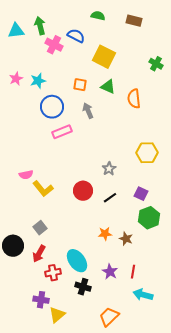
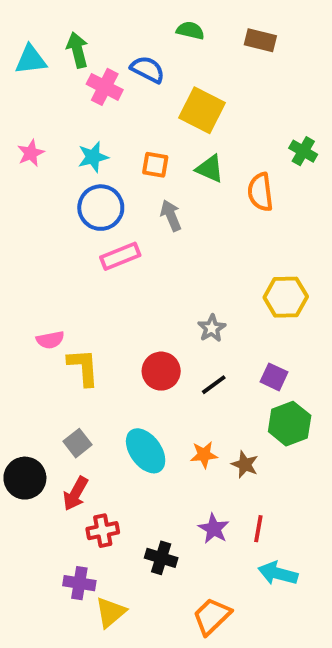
green cross: (156, 64) -> (303, 151), moved
cyan star: (38, 81) -> (93, 157), moved
yellow L-shape: (43, 189) -> (83, 367), turned -145
cyan ellipse: (77, 261) -> (146, 451), moved

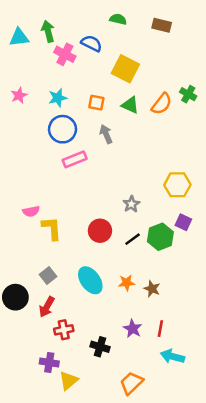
orange semicircle: (260, 192) -> (162, 104), moved, turned -135
purple square: (274, 377) -> (183, 222), moved
green hexagon: (290, 424) -> (160, 237), moved

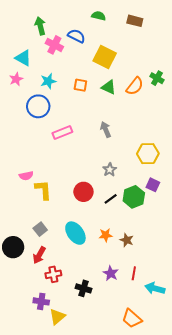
cyan triangle: (19, 37) -> (23, 58), moved, turned 36
blue circle: (63, 129) -> (38, 106), moved
gray arrow: (106, 134) -> (106, 129), moved
cyan arrow: (172, 356) -> (155, 288), moved
orange trapezoid: (131, 383) -> (132, 319), moved, turned -95

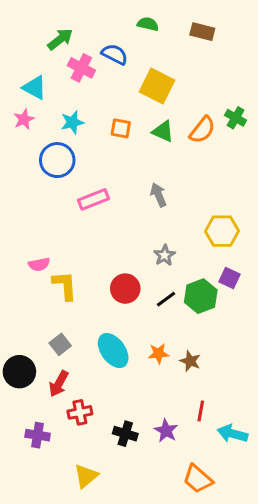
green arrow: (40, 26) -> (60, 39), turned 66
purple star: (111, 273) -> (166, 431), moved
purple cross: (41, 301) -> (38, 435), moved

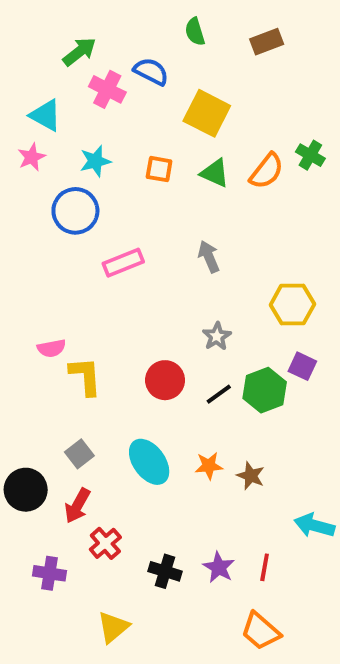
green semicircle: (148, 24) -> (195, 32), turned -120
brown rectangle: (202, 32) -> (267, 42), turned -35
red line: (201, 411) -> (265, 567), moved
red cross: (80, 412) -> (105, 543), turned -30
cyan arrow: (233, 434) -> (314, 526), moved

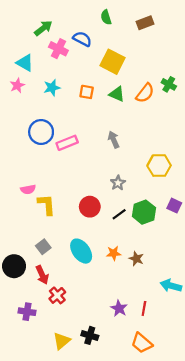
blue circle: (75, 211) -> (41, 132), moved
purple square: (302, 366) -> (174, 206), moved
red arrow: (77, 506) -> (42, 275), turned -54
black cross: (165, 571) -> (90, 335), moved

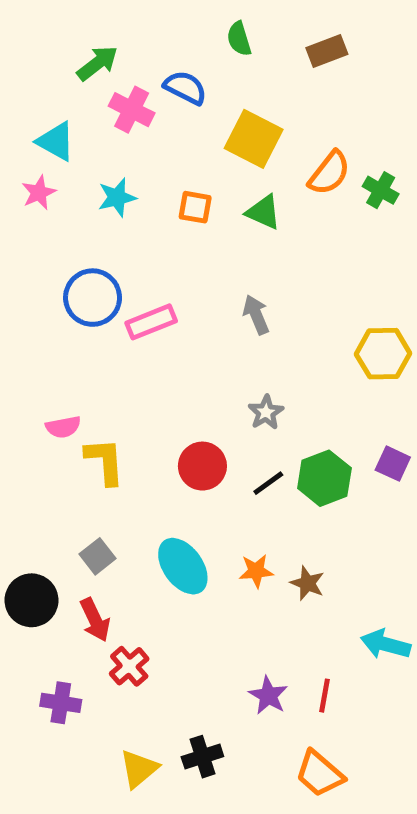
orange semicircle: (145, 93) -> (329, 173), moved
yellow hexagon: (159, 166) -> (383, 354), moved
black cross: (90, 335) -> (202, 757), turned -35

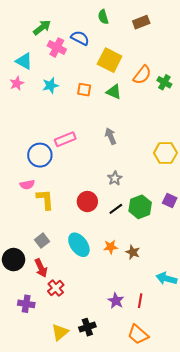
blue circle: (93, 298) -> (40, 155), moved

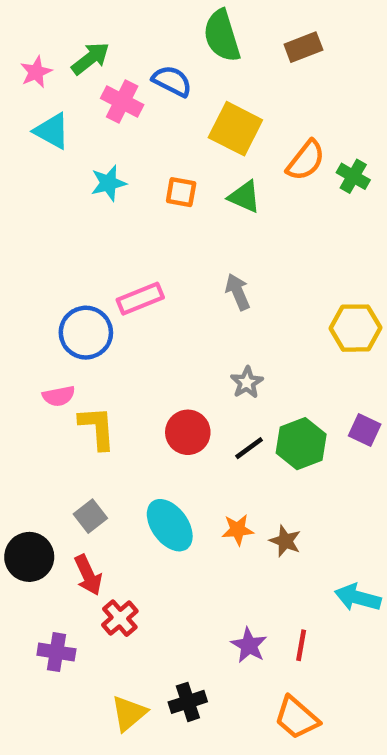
green semicircle: (103, 17) -> (222, 36), size x1.6
pink star: (17, 83) -> (36, 72), moved

